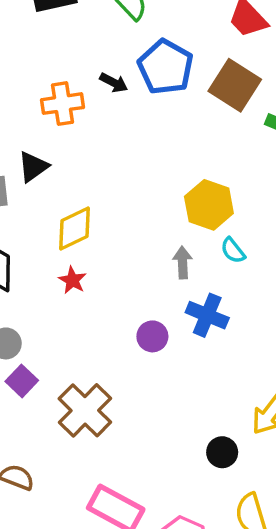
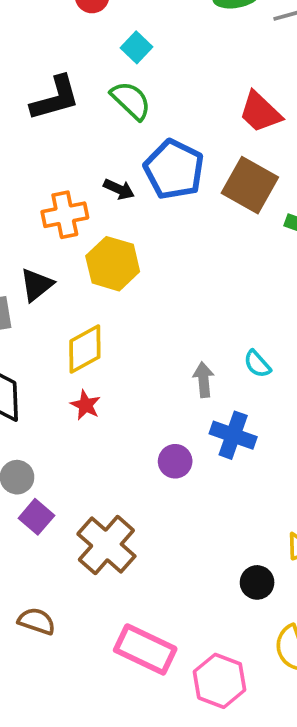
yellow hexagon: (209, 205) -> (113, 264), moved

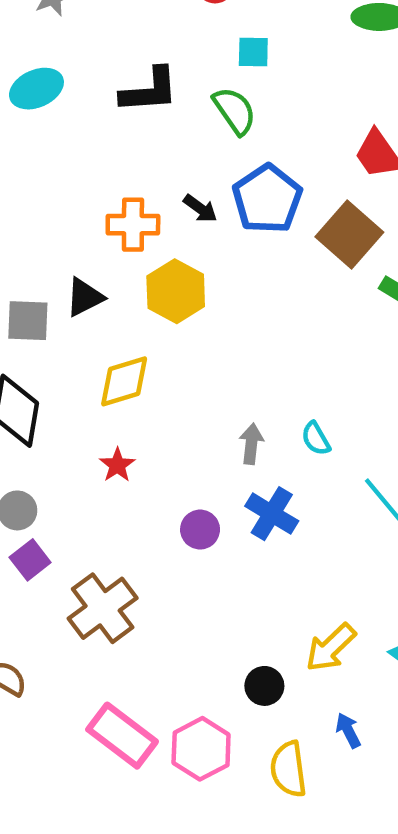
cyan square: (136, 47) -> (253, 52), turned 36
red star: (85, 405) -> (117, 465), moved
pink hexagon: (220, 681) -> (201, 749), moved

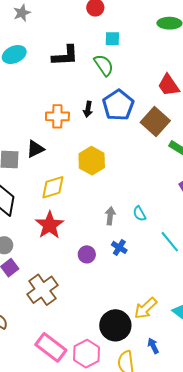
black arrow: (200, 208) -> (88, 109), turned 63
yellow hexagon: (176, 291) -> (92, 161), moved
red star: (117, 465) -> (50, 225), size x1.8
blue cross: (272, 514) -> (119, 247), size x0.7
black circle: (264, 686) -> (115, 325), size x1.8

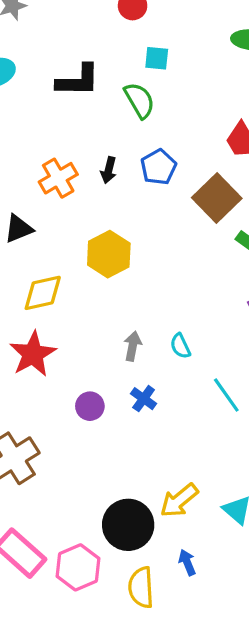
blue pentagon: (118, 105) -> (158, 167), size x0.7
orange cross: (57, 116) -> (58, 178), turned -35

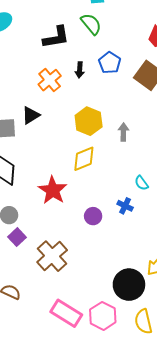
black L-shape: (78, 80) -> (56, 37), moved
yellow diamond: (43, 293) -> (84, 159), moved
gray arrow: (133, 346) -> (123, 132), moved
cyan semicircle: (180, 346) -> (141, 183), moved

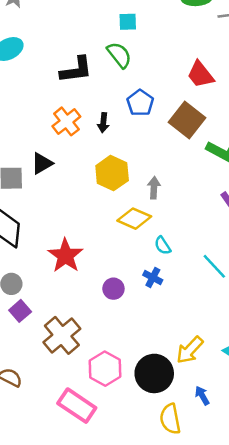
black arrow: (80, 70) -> (103, 123), moved
yellow diamond: (84, 159) -> (134, 219), moved, turned 44
cyan semicircle: (141, 183) -> (163, 246), moved
pink hexagon: (103, 316) -> (105, 369), moved

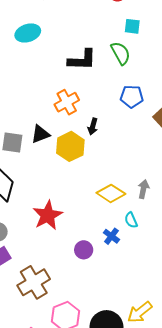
blue pentagon: (140, 103) -> (132, 97), turned 30
black arrow: (103, 123) -> (93, 127), moved
yellow hexagon: (112, 173) -> (70, 146), moved
gray arrow: (154, 188) -> (143, 189), moved
blue cross: (153, 278) -> (111, 236), moved

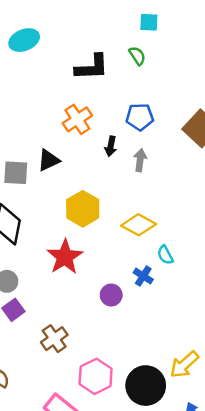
green semicircle: (120, 53) -> (137, 56), size x0.7
blue pentagon: (132, 97) -> (140, 117), moved
yellow hexagon: (70, 146) -> (83, 209), moved
gray arrow: (143, 189) -> (140, 160), moved
brown cross: (34, 282) -> (54, 339), size x0.7

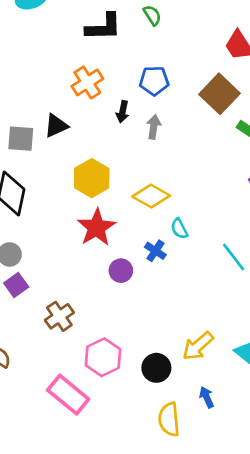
red star: (65, 257) -> (96, 227), moved
black circle: (146, 386) -> (156, 368), size x0.7

